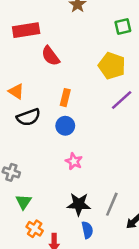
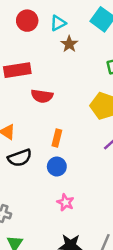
red semicircle: (51, 56) -> (42, 96), turned -45

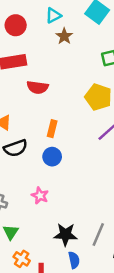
red circle: (27, 21) -> (16, 25), moved
pink star: (66, 202) -> (40, 196), moved

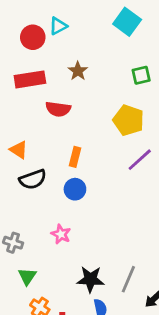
cyan triangle: (53, 16) -> (58, 26), moved
brown star: (64, 36) -> (78, 71), moved

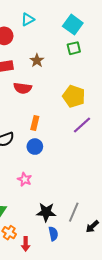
cyan triangle: (58, 26) -> (28, 19), moved
green square: (141, 75) -> (74, 48), moved

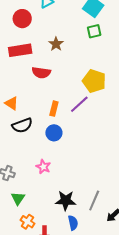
purple line: (82, 125) -> (79, 104), moved

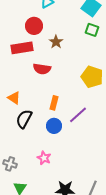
red circle: (22, 19) -> (34, 26), moved
green square: (94, 31) -> (92, 30), turned 32
purple line: (79, 104) -> (78, 115), moved
black semicircle: (22, 125) -> (24, 119), turned 138

